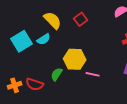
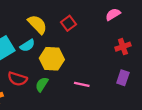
yellow hexagon: (75, 59) -> (52, 59), moved
red semicircle: (35, 84) -> (17, 79), moved

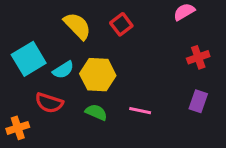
cyan semicircle: (27, 45) -> (63, 70), moved
green semicircle: (42, 84) -> (96, 112), moved, turned 80

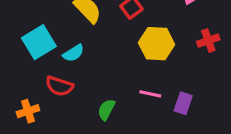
yellow hexagon: (98, 75) -> (157, 44), moved
purple rectangle: (198, 101) -> (183, 103), moved
green semicircle: (96, 112) -> (106, 110), moved, turned -85

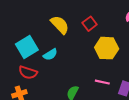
red semicircle: (59, 86) -> (28, 73), moved

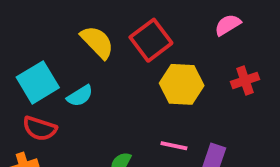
red square: (90, 24) -> (151, 40), size x1.5

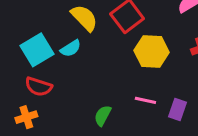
cyan semicircle: (80, 96) -> (71, 48), moved

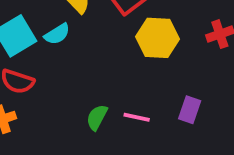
pink line: (145, 100) -> (137, 117), moved

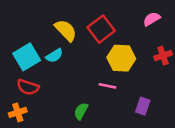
pink line: (137, 117) -> (107, 86), moved

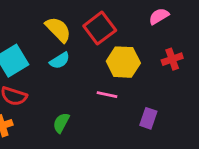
cyan semicircle: (54, 56) -> (60, 61), moved
green semicircle: (81, 111) -> (61, 123), moved

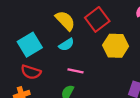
pink line: (107, 95) -> (76, 71), moved

